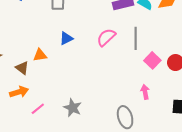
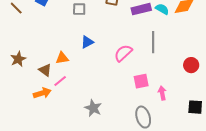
pink semicircle: (106, 37) -> (123, 53), moved
pink square: (152, 60) -> (141, 81), moved, turned 35
pink line: (38, 109) -> (60, 81), moved

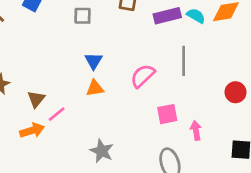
blue triangle: (87, 42) -> (93, 61), turned -32
orange triangle: (62, 58) -> (95, 88), moved
brown triangle: (45, 70) -> (36, 99), turned 32

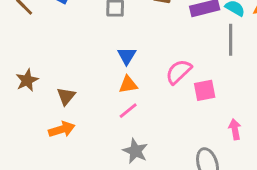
gray line: (184, 61) -> (231, 40), moved
pink line: (57, 114) -> (128, 111), moved
pink square: (167, 114) -> (205, 90), moved

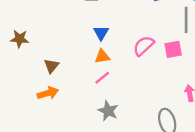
brown star: (27, 80) -> (19, 39), moved, turned 30
pink square: (205, 90) -> (173, 49), moved

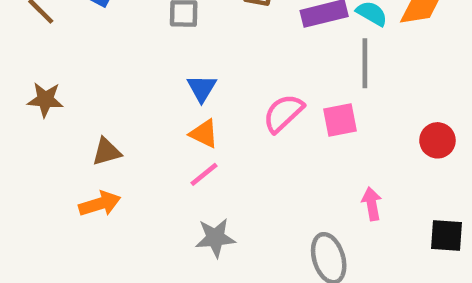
orange triangle: (102, 56) -> (204, 134), turned 35
brown triangle: (51, 66) -> (107, 152), turned 35
gray star: (108, 111) -> (215, 238), turned -30

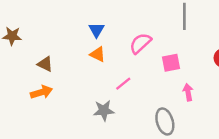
pink square: (340, 120) -> (171, 63), moved
brown triangle: (107, 152) -> (45, 64), turned 42
pink line: (204, 174) -> (123, 84), moved

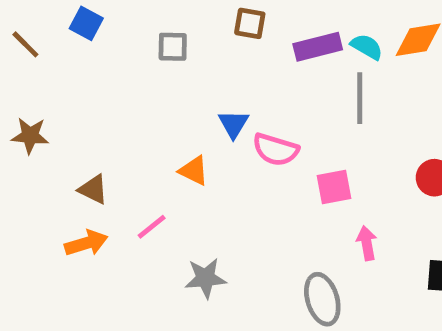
blue triangle: (96, 30) -> (233, 124), moved
pink semicircle: (140, 43) -> (276, 150), turned -120
pink line: (123, 84) -> (152, 227), moved

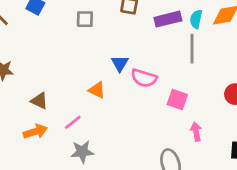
cyan semicircle: (367, 47) -> (196, 19), turned -108
pink square: (334, 187) -> (177, 99), turned 30
gray star: (205, 278) -> (82, 152), moved

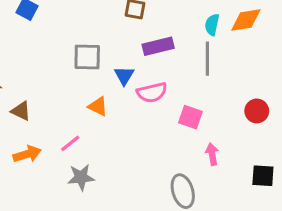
gray square: (85, 19) -> (87, 57), moved, size x1.4
purple rectangle: (168, 19) -> (158, 46), moved
pink semicircle: (144, 78) -> (152, 92), turned -30
brown triangle: (39, 101) -> (21, 111), moved

